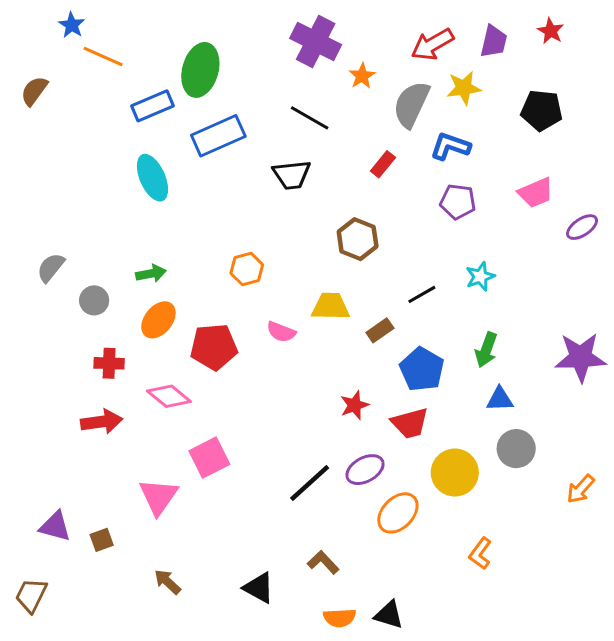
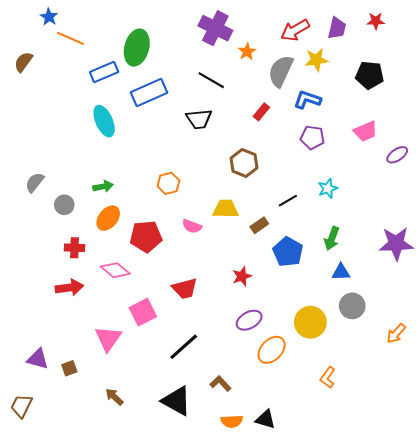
red star: (551, 31) -> (376, 21), turned -30
red trapezoid: (410, 423) -> (185, 289), moved
black line: (310, 483) -> (184, 347), moved
black triangle: (259, 588) -> (177, 401), size x1.4

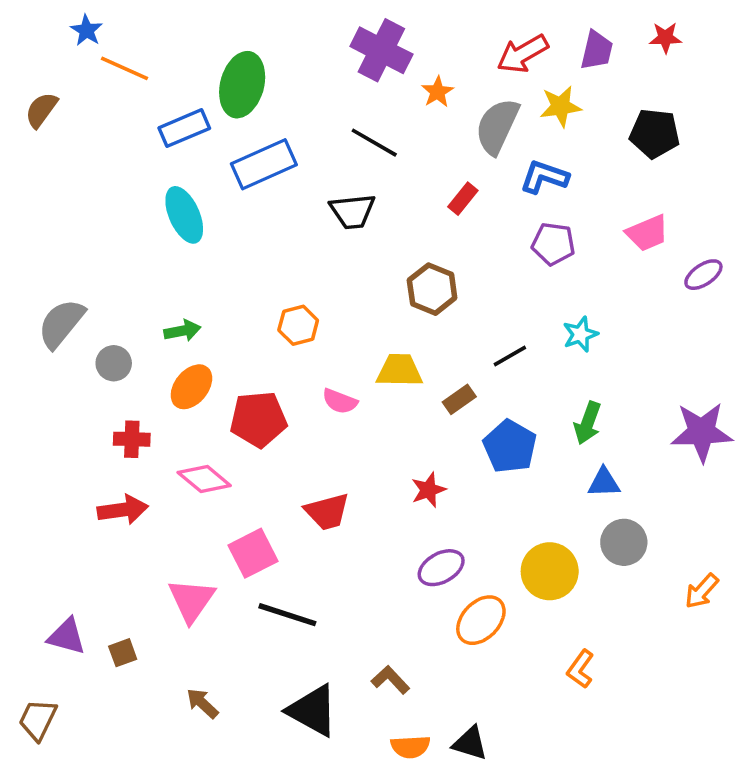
gray semicircle: (35, 182) -> (61, 323), size x1.4
black line: (184, 347) -> (287, 615), moved, turned 60

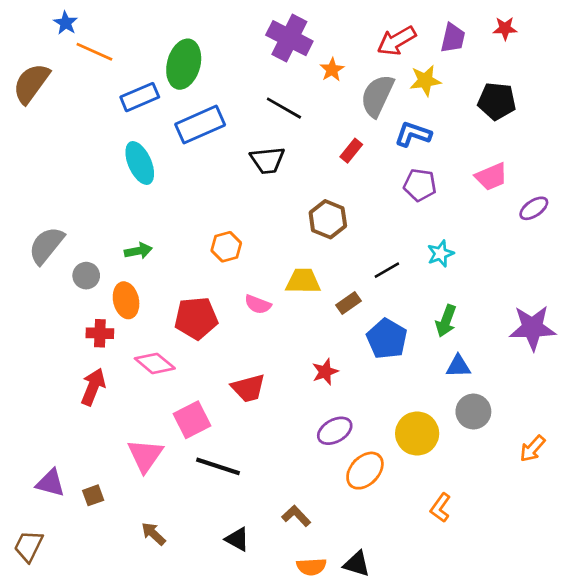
brown semicircle: (41, 110) -> (31, 83), size x1.5
orange ellipse: (191, 387) -> (126, 300), moved, turned -52
red arrow: (123, 510) -> (93, 387), turned -60
black triangle: (313, 711) -> (237, 539), size x0.6

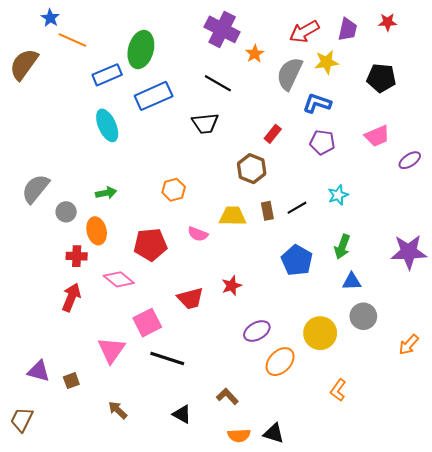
red rectangle: (351, 151) -> (273, 134), moved
brown rectangle: (348, 303) -> (267, 211), moved, turned -66
red star: (325, 372) -> (232, 286), moved

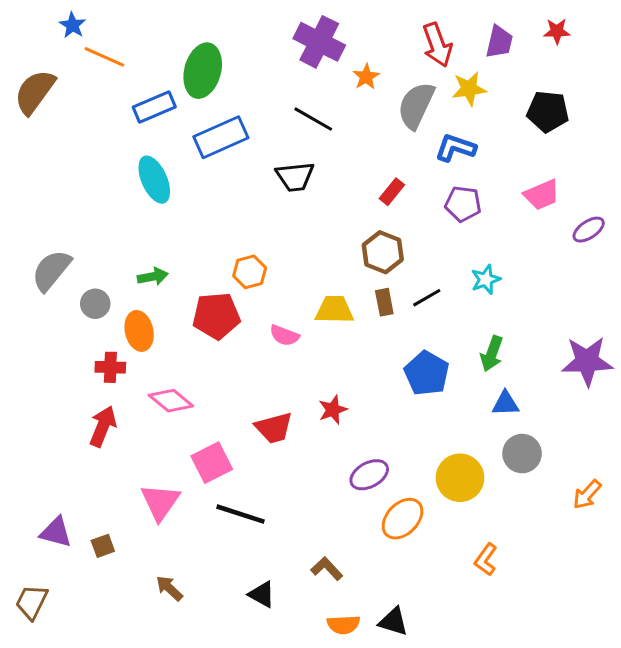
red arrow: (304, 32) -> (437, 45), turned -80
brown hexagon: (252, 169) -> (383, 252), moved
red pentagon: (150, 245) -> (216, 316), moved

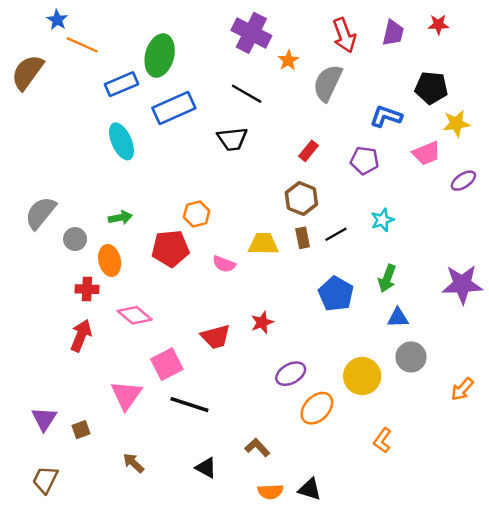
yellow star: (469, 89) -> (456, 123), moved
blue L-shape: (455, 148) -> (386, 116), moved
purple triangle: (56, 532) -> (44, 419), turned 48
brown trapezoid: (32, 602) -> (45, 480), moved

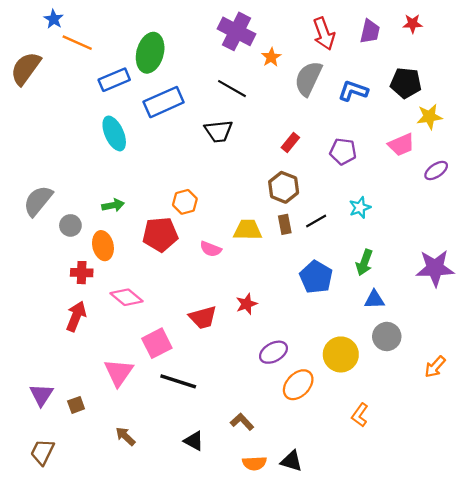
blue L-shape: (386, 116) -> (353, 91), moved

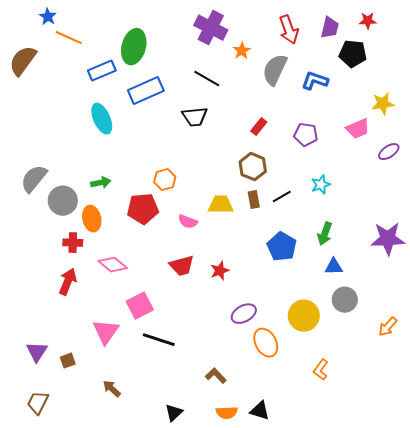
black pentagon: (406, 83) -> (353, 54), moved
gray circle: (70, 225) -> (63, 201), size x1.5
red trapezoid: (203, 317) -> (182, 266), moved
orange ellipse: (298, 385) -> (266, 343), turned -72
black triangle: (194, 441) -> (174, 413), moved, turned 48

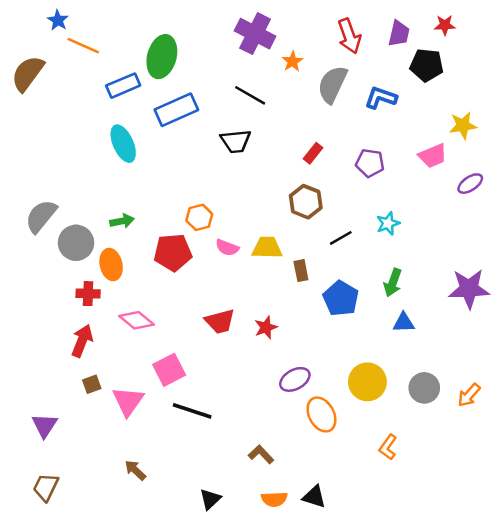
brown rectangle: (254, 200) -> (301, 271), moved
pink semicircle: (188, 222) -> (227, 248), moved
gray circle: (345, 300) -> (424, 388), moved
brown square: (68, 361) -> (92, 384), moved

